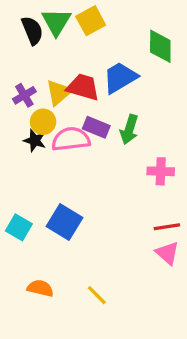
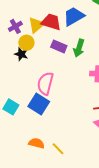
pink semicircle: (71, 139) -> (45, 83), moved, turned -70
orange semicircle: (40, 288) -> (36, 143), moved

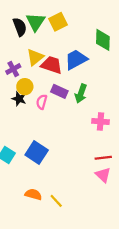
yellow triangle: (36, 25) -> (35, 57), moved
pink semicircle: (45, 83) -> (42, 102), moved, size x0.6

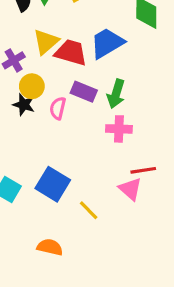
pink cross: (100, 122) -> (119, 129), moved
red line: (103, 158) -> (143, 170), moved
pink triangle: (103, 175) -> (130, 189), moved
yellow line: (56, 201) -> (89, 210), moved

